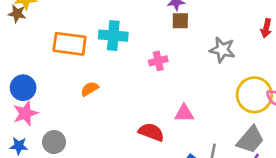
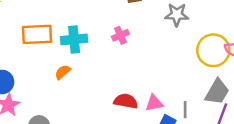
cyan cross: (113, 36) -> (74, 39), moved
pink triangle: (184, 113) -> (154, 103), moved

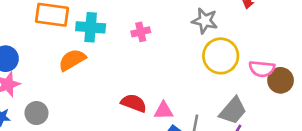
yellow circle: (213, 50) -> (221, 56), moved
orange semicircle: (63, 72) -> (72, 60), size x1.5

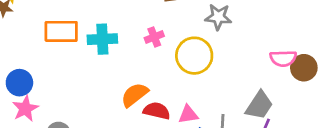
yellow circle: (221, 56) -> (194, 56), moved
orange semicircle: (72, 60) -> (135, 95), moved

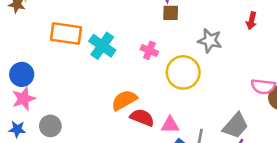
pink cross: (154, 37) -> (149, 50), turned 35
cyan cross: (102, 39) -> (102, 46), turned 30

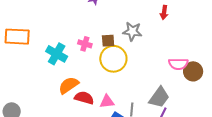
brown square: (171, 13) -> (108, 41), moved
cyan cross: (102, 46) -> (57, 54), moved

